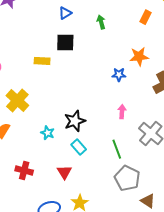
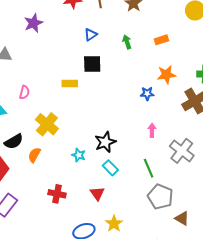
orange rectangle: (146, 17) -> (161, 40), moved, turned 48

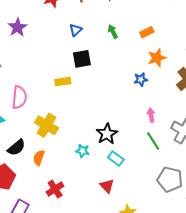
orange rectangle: (161, 40) -> (147, 32), moved
pink semicircle: (24, 92) -> (19, 97), size x1.6
green line: (149, 168) -> (153, 141), moved
red cross: (57, 194) -> (55, 189), moved, turned -36

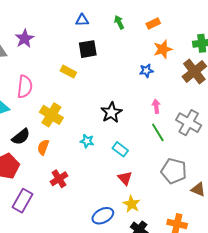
purple star: (18, 27) -> (25, 39), moved
blue triangle: (76, 30) -> (82, 20), turned 40
yellow rectangle: (63, 82) -> (68, 72), turned 35
black star: (107, 134) -> (111, 112), moved
red triangle: (107, 186) -> (125, 178), moved

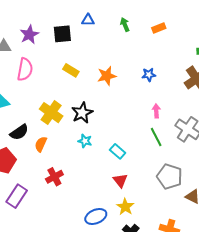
black square: (88, 49) -> (62, 34), moved
orange star: (163, 49) -> (107, 76), moved
pink semicircle: (25, 87) -> (25, 69), moved
black star: (111, 112) -> (82, 113), moved

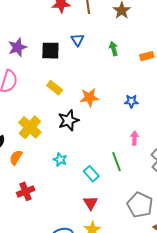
blue triangle: (88, 20) -> (77, 40), turned 48
black star: (82, 113) -> (68, 120), moved
green line: (156, 137) -> (117, 162), moved

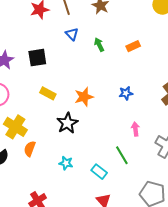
blue triangle: (77, 40) -> (72, 34), moved
yellow cross: (30, 127) -> (15, 127), moved
orange semicircle: (16, 157) -> (30, 149), moved

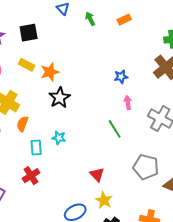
yellow rectangle: (48, 93) -> (27, 65), moved
blue star: (126, 93) -> (121, 77), moved
orange star: (84, 97) -> (50, 72), moved
cyan rectangle: (99, 172) -> (36, 147), moved, turned 49

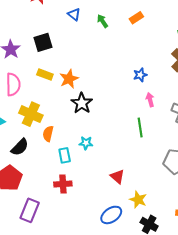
green line: (115, 129) -> (140, 128), turned 30
red triangle: (97, 175) -> (117, 177), moved
red cross: (31, 176) -> (63, 184), turned 36

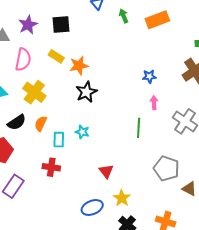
orange rectangle: (136, 18) -> (157, 20), size x1.6
orange semicircle: (48, 134) -> (41, 124), moved

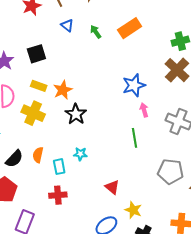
blue star: (149, 76) -> (134, 85), size x1.6
yellow cross: (34, 92) -> (33, 113), moved

